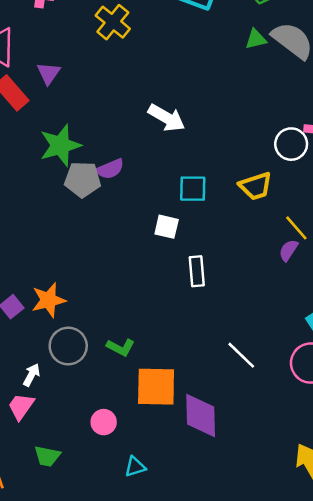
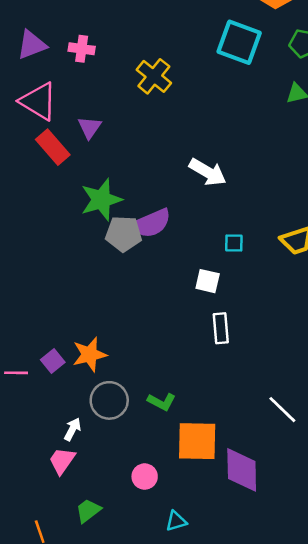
purple semicircle: (110, 169) -> (151, 223), size x1.4
cyan square: (193, 189) -> (234, 243), size x0.7
white rectangle: (197, 271) -> (221, 328), moved
green trapezoid: (47, 456) -> (88, 511), turned 132

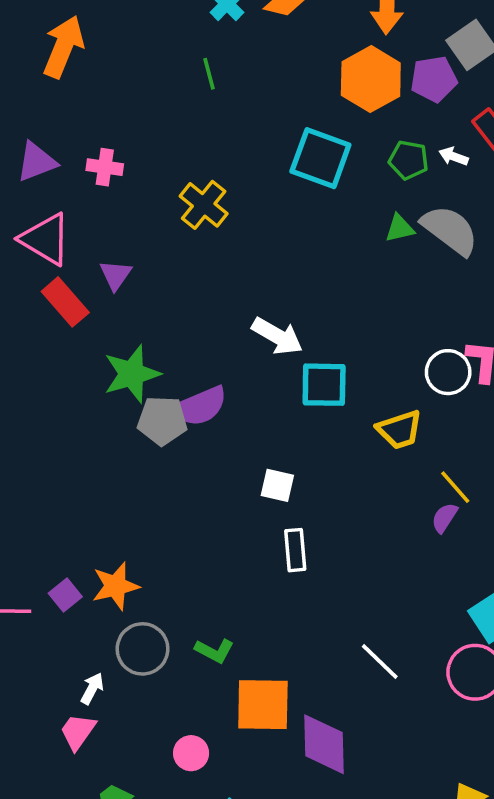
cyan square: (234, 243) -> (324, 385), moved, size x1.8

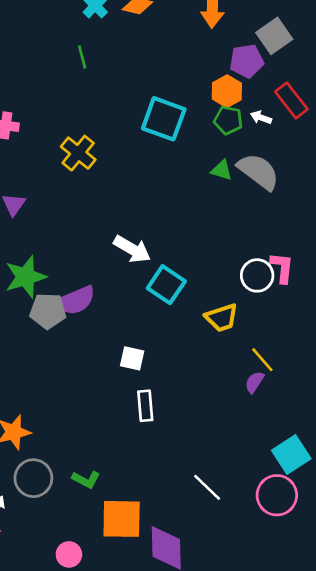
orange hexagon: (371, 79) -> (227, 91), moved, size x0.7
green triangle: (400, 228) -> (222, 170), turned 30
cyan square: (324, 385) -> (166, 285), turned 33

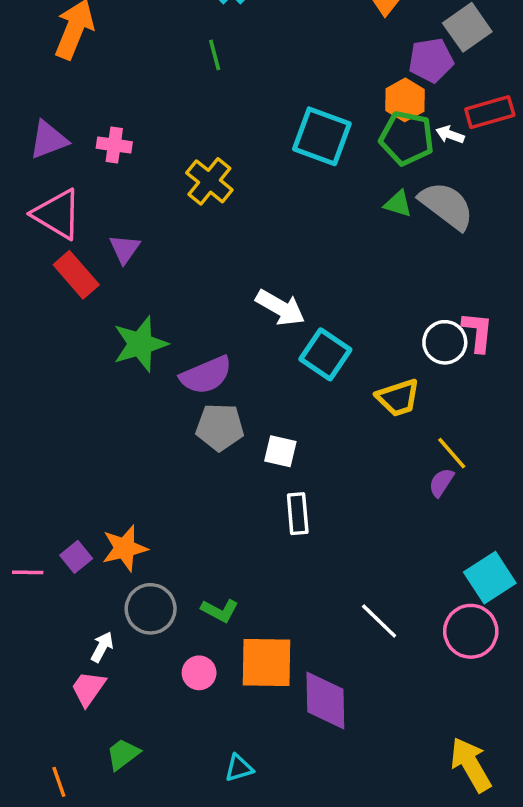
red rectangle: (291, 100) -> (490, 112), turned -68
green pentagon: (228, 120) -> (407, 138), size x1.4
gray pentagon: (48, 311) -> (220, 427), moved
pink circle: (69, 554) -> (199, 673), moved

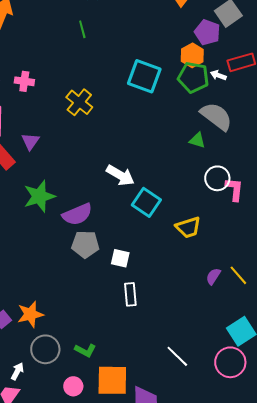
purple pentagon: (431, 60) -> (207, 32), turned 30
green triangle: (398, 204) -> (197, 140), moved
white circle: (445, 342) -> (217, 178), moved
yellow line: (452, 453) -> (238, 275), moved

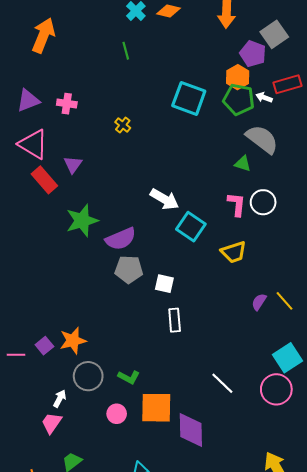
yellow cross: (79, 102) -> (123, 125), size x0.6
pink L-shape: (234, 189) -> (237, 204), moved

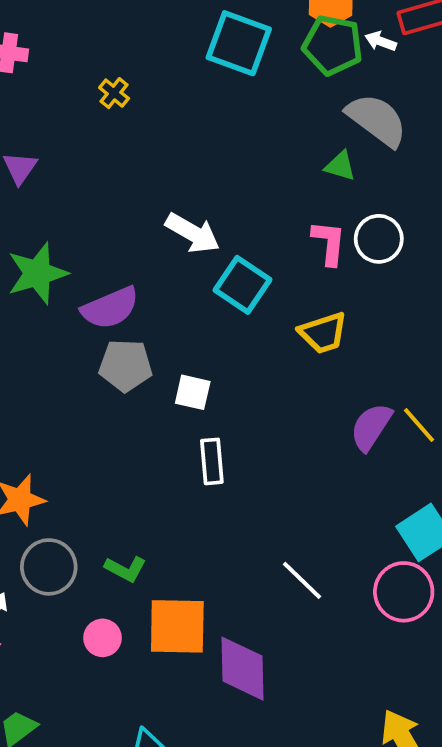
purple semicircle: (259, 302) -> (371, 427), size x1.5

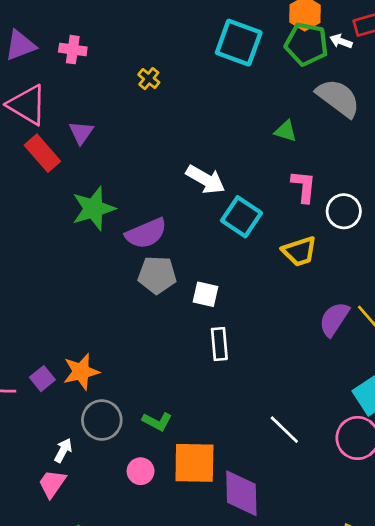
green triangle: (340, 166) -> (286, 131), moved
white circle: (379, 239) -> (344, 211), moved

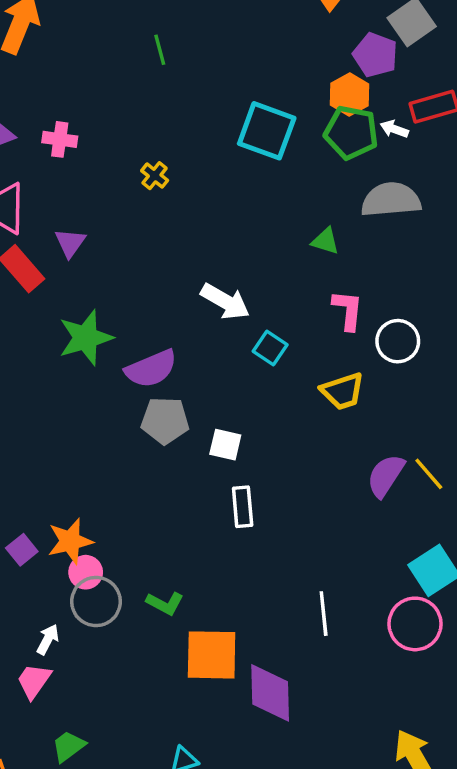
gray semicircle: (338, 98) -> (391, 200), turned -42
cyan square: (241, 217) -> (270, 348), size x0.7
white line: (284, 430) -> (324, 614), turned 40
pink circle: (141, 471) -> (86, 572), moved

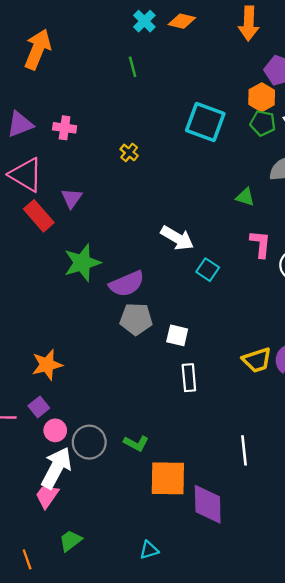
green pentagon: (351, 132) -> (263, 123), size x0.7
yellow trapezoid: (343, 391) -> (257, 360), moved
orange star: (70, 541) -> (47, 365), moved
pink circle: (86, 572) -> (55, 430), moved
white arrow: (48, 639) -> (56, 468), size x2.0

